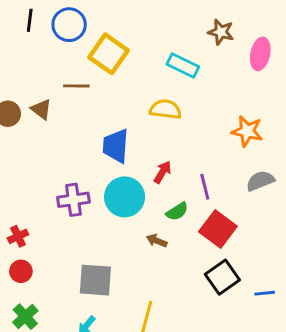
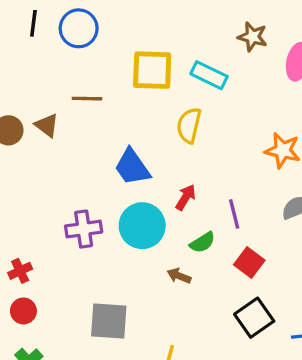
yellow square: (108, 54) -> (152, 70), moved, turned -33
yellow semicircle: (165, 109) -> (189, 125), turned -84
blue trapezoid: (116, 146) -> (132, 167), turned -39
red square: (218, 229) -> (249, 262), size x0.7

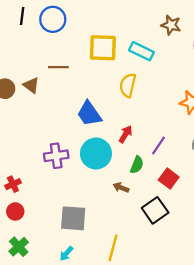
purple line: (234, 214) -> (158, 146), turned 48
green semicircle: (202, 242) -> (137, 165), turned -36
black square: (254, 318) -> (155, 210), moved

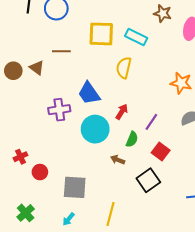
purple cross: (56, 156) -> (59, 110), moved
red circle: (15, 211) -> (40, 172), moved

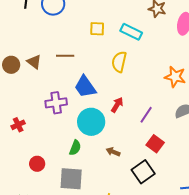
yellow square: (101, 34) -> (97, 29), size x0.6
brown line: (61, 51) -> (65, 56), moved
green semicircle: (132, 139) -> (75, 148), moved
red cross: (20, 157) -> (18, 125), moved

